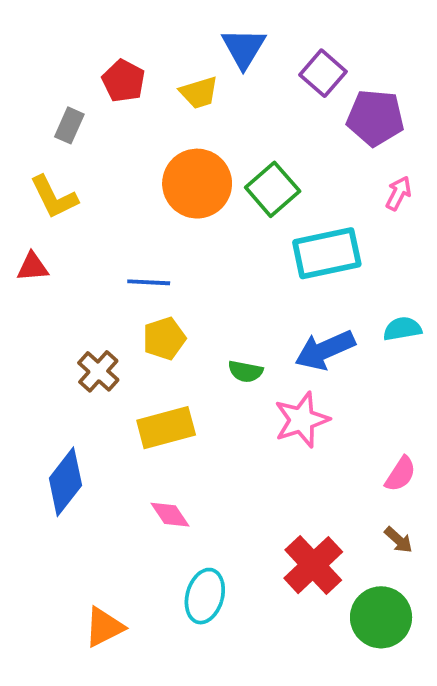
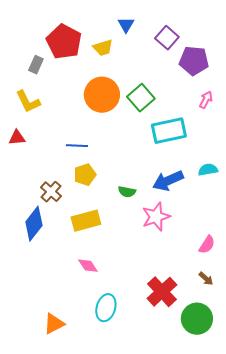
blue triangle: (244, 48) -> (126, 25), size x0.7
red pentagon: (123, 81) -> (64, 42), size x1.6
blue diamond: (65, 482) -> (34, 224), moved

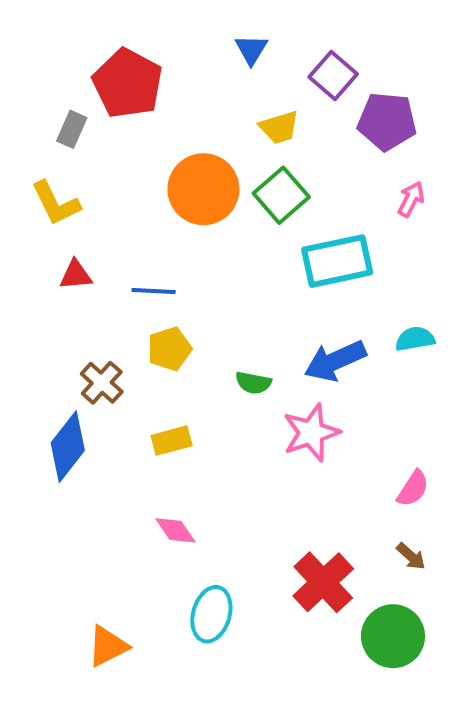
yellow trapezoid: (103, 48) -> (279, 127), moved
red triangle: (17, 138) -> (76, 275), moved
yellow rectangle: (86, 221) -> (172, 441), size x0.7

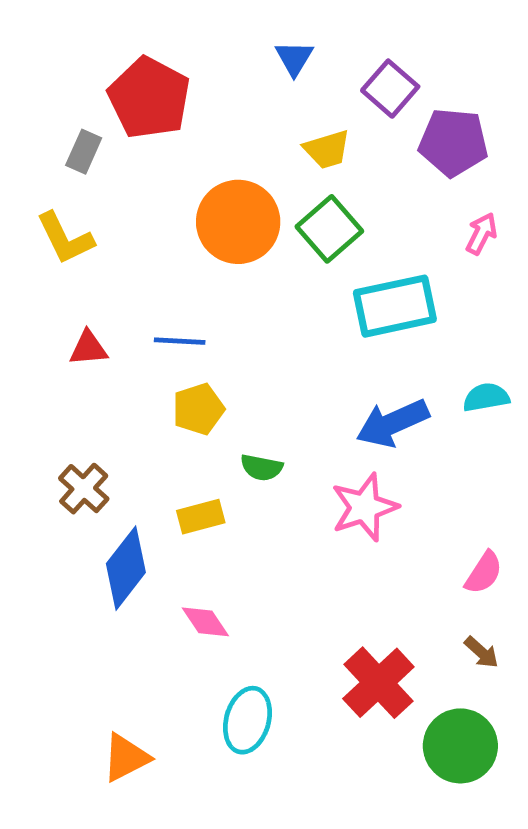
red triangle: (76, 275) -> (88, 348), moved
brown cross: (102, 383) -> (84, 489), moved
green semicircle: (253, 383) -> (262, 468), moved
blue diamond: (68, 447) -> (126, 568), moved

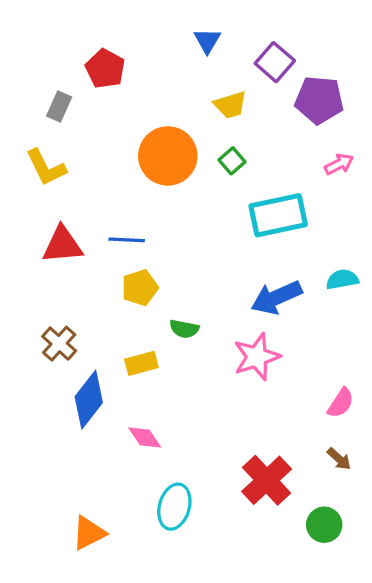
red pentagon: (149, 98) -> (105, 69), size x0.7
green square: (329, 229) -> (232, 161), size x0.6
pink arrow: (481, 234) -> (339, 164), turned 36
red triangle: (88, 348) -> (62, 245), size x1.5
green circle: (460, 746) -> (324, 525), size x0.7

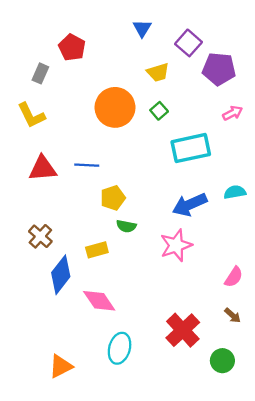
yellow pentagon: (140, 288) -> (113, 198), moved
pink diamond: (145, 437) -> (99, 301), size x1.4

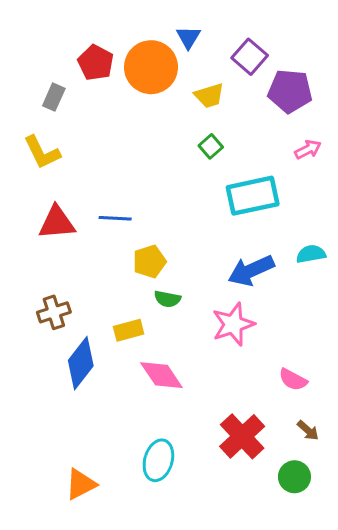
orange circle: (115, 107) -> (151, 67), moved
brown cross: (40, 236) -> (54, 312), turned 30
pink semicircle: (234, 277) -> (293, 380), moved, turned 85
pink diamond: (99, 301) -> (161, 375), moved
brown arrow: (233, 315) -> (308, 430), moved

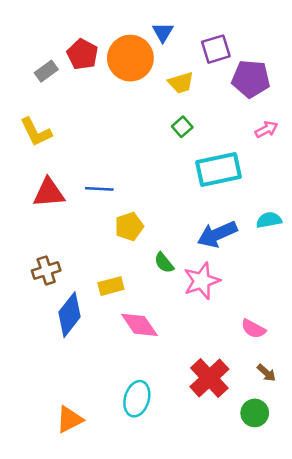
purple square: (250, 57) -> (216, 49), turned 32
gray rectangle: (54, 97) -> (46, 71), moved, turned 30
green semicircle: (167, 299) -> (164, 263), moved, turned 40

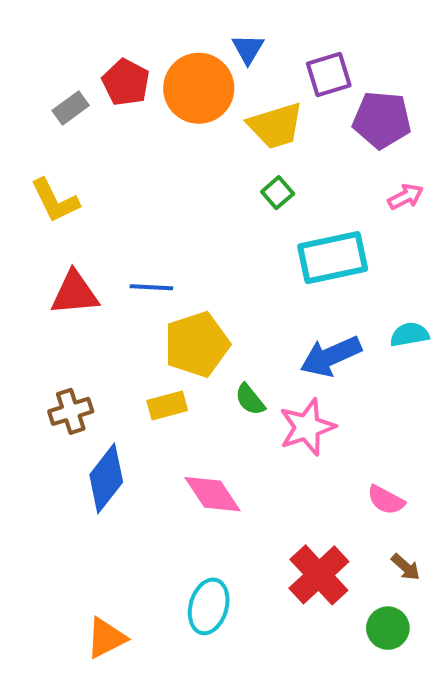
yellow trapezoid: (181, 83) -> (276, 126), size x1.4
yellow pentagon: (129, 226) -> (197, 344), size x1.5
yellow rectangle: (111, 286) -> (167, 405), moved

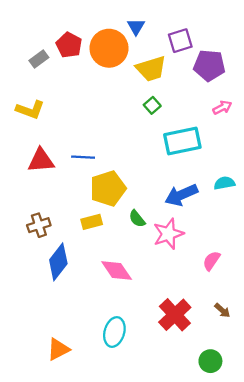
yellow L-shape: (55, 201) -> (30, 110), turned -44
pink semicircle: (386, 500) -> (212, 261), moved, turned 96
green circle: (388, 628) -> (210, 361), moved

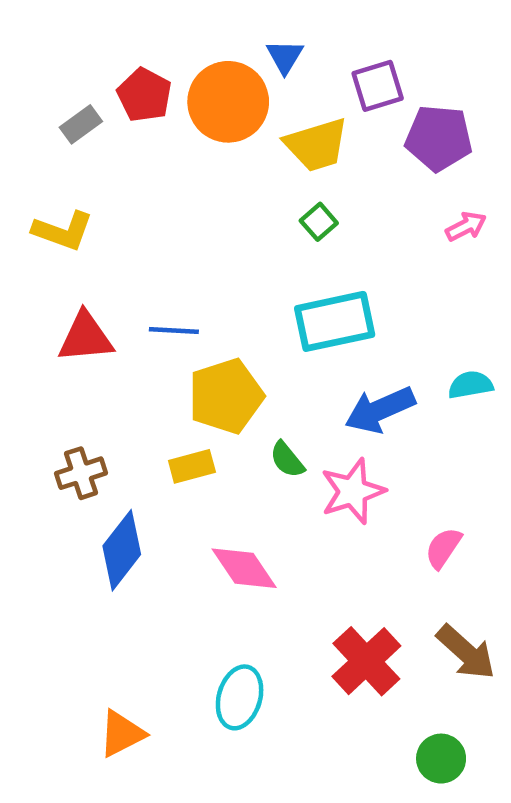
cyan rectangle: (182, 141) -> (335, 321), moved
brown arrow: (222, 310) -> (466, 652), size x1.8

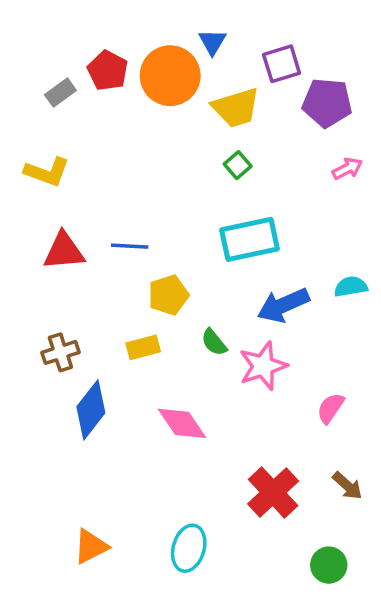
yellow pentagon: (226, 396) -> (168, 295), size x0.7
brown arrow: (466, 652) -> (347, 486), size x0.7
cyan ellipse: (240, 697) -> (189, 548), moved

